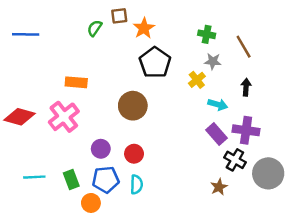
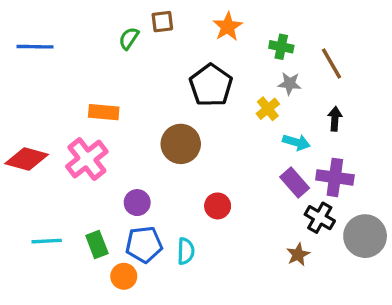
orange star: (144, 28) -> (228, 27), moved
red circle: (134, 154) -> (218, 206), moved

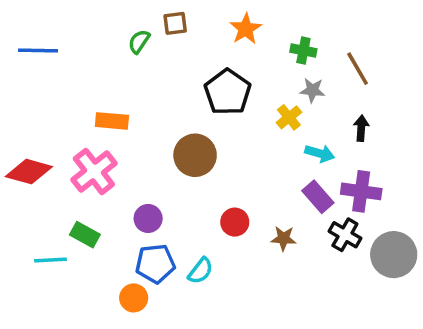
green rectangle: (97, 244) -> (85, 235), moved, turned -40
cyan semicircle: (186, 251) -> (200, 271), turned 36
brown star: (298, 255) -> (284, 238), moved, turned 30

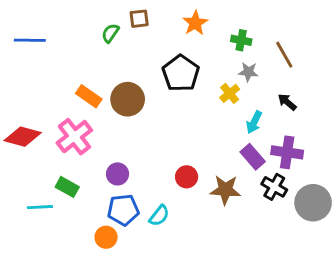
orange rectangle: (112, 121) -> (89, 96), turned 30
black arrow: (361, 128) -> (287, 102), turned -54
cyan arrow: (320, 153) -> (254, 122), turned 100
brown circle: (195, 155) -> (128, 99), moved
brown star: (284, 238) -> (225, 190), size x1.5

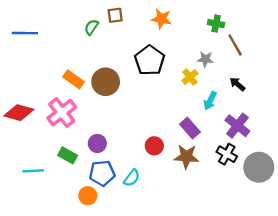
orange star: (195, 23) -> (161, 19), turned -30
green cross: (241, 40) -> (216, 24), moved
purple cross: (287, 152) -> (237, 126), turned 30
purple rectangle: (253, 157) -> (190, 128), moved
green rectangle: (67, 187) -> (68, 155), moved

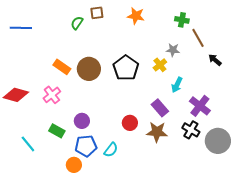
black pentagon: (150, 60) -> (126, 68), moved
black arrow: (237, 84) -> (215, 60), moved
pink cross: (62, 113) -> (52, 95), size x0.7
cyan line: (33, 171) -> (28, 144), turned 54

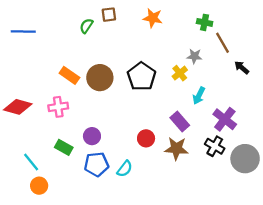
pink cross: (52, 95) -> (58, 107), turned 30
orange circle: (74, 165) -> (39, 186), moved

